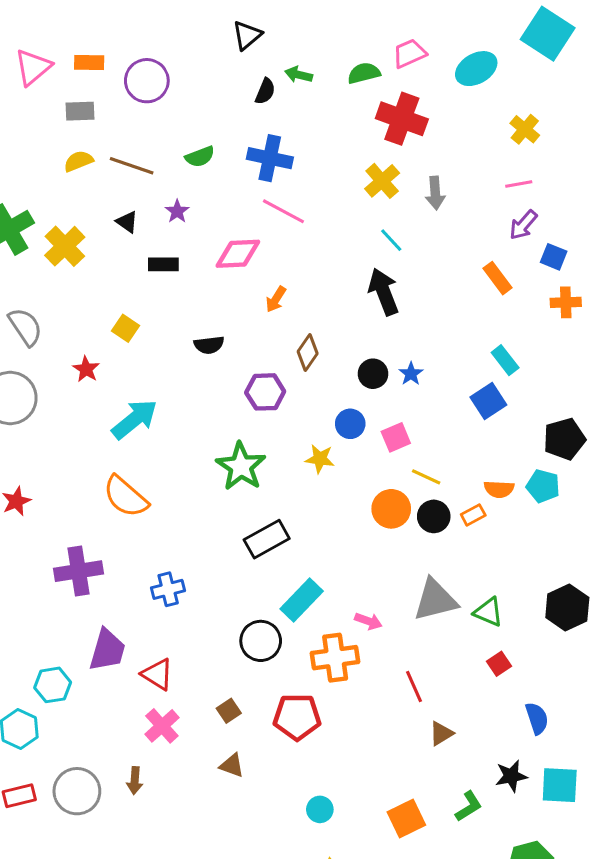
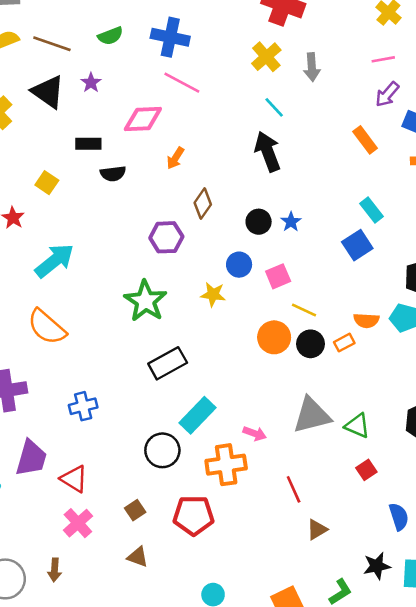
black triangle: (127, 222) -> (48, 92), size x1.8
black rectangle: (163, 264) -> (88, 144), moved
black semicircle: (209, 345) -> (113, 174), moved

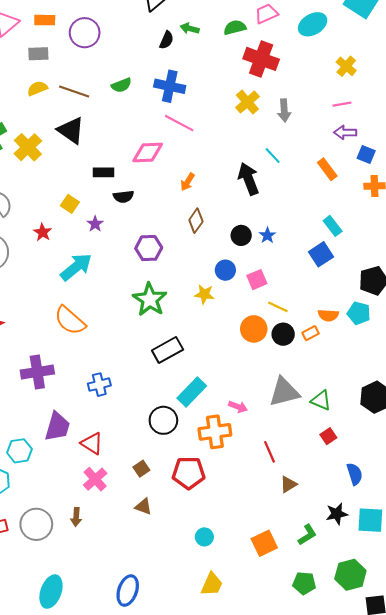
purple star: (91, 83) -> (95, 224), moved
purple arrow: (387, 94) -> (345, 132), turned 50
cyan line: (274, 107) -> (273, 156), moved
orange arrow: (175, 158) -> (188, 182), moved
purple hexagon: (166, 237) -> (149, 248), moved

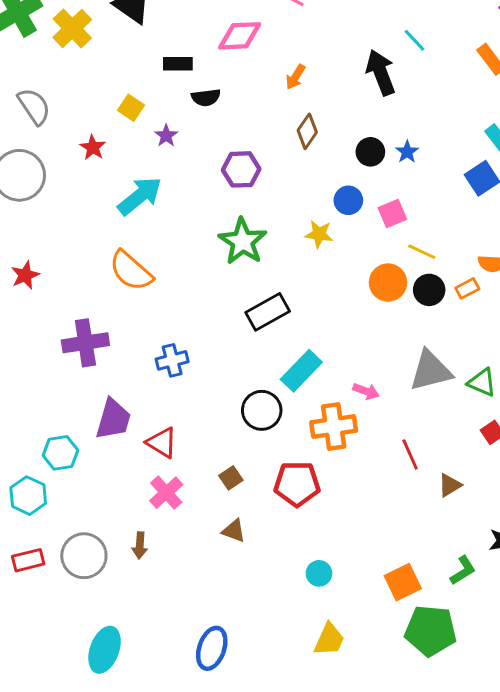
brown triangle: (288, 484) -> (450, 485), moved
green pentagon: (304, 583) -> (431, 631), moved, size x1.6

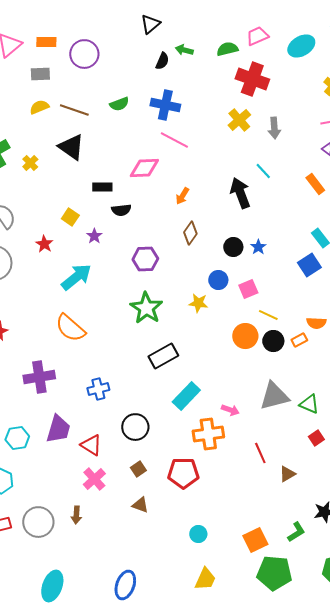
yellow cross: (72, 28) -> (30, 163), size x0.6
black circle: (262, 410) -> (135, 427), moved
cyan hexagon: (60, 453) -> (17, 438), moved

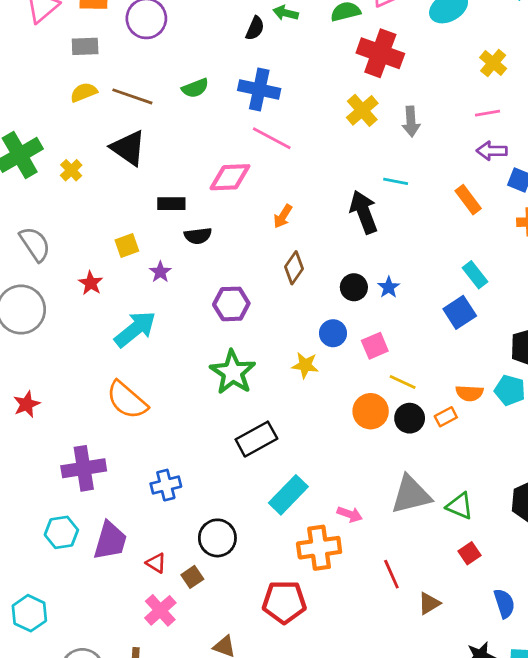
cyan line: (263, 171) -> (396, 181), turned -36
yellow square: (70, 217) -> (127, 245), turned 36
cyan hexagon: (17, 438) -> (61, 532), moved
red triangle: (91, 445) -> (156, 563), size x0.7
brown square: (138, 469) -> (192, 577), moved

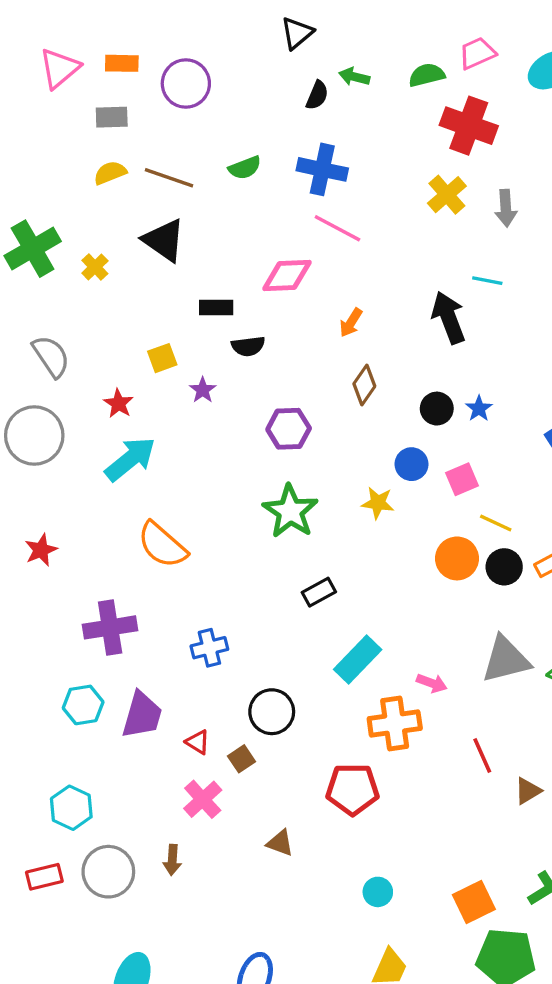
cyan arrow: (135, 329) -> (130, 459), moved
black rectangle: (256, 439) -> (319, 592), size x0.7
cyan hexagon: (29, 613) -> (71, 808), moved

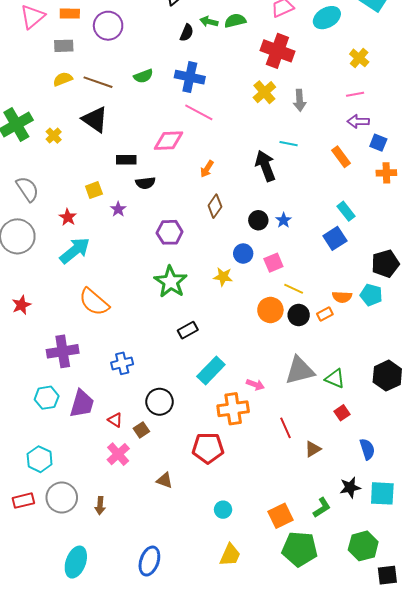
green semicircle: (427, 75) -> (235, 21), moved
brown arrow: (172, 860) -> (100, 506), moved

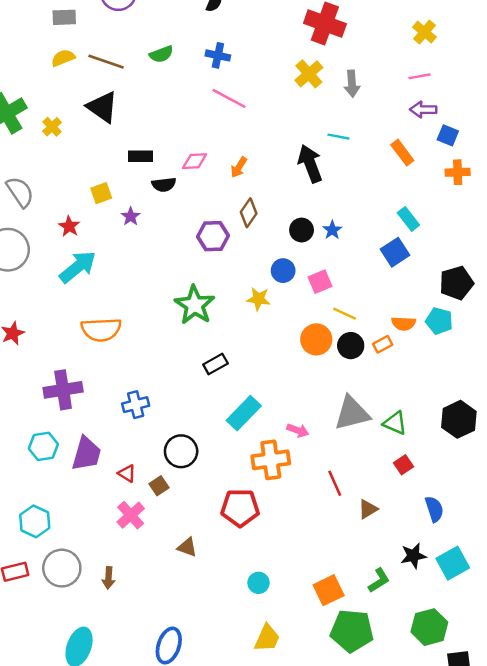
blue cross: (190, 77) -> (218, 55), size x0.7
pink diamond: (169, 141) -> (195, 161), moved, size x0.7
purple hexagon: (170, 232) -> (213, 236), moved
orange semicircle: (94, 302) -> (101, 330), turned -44
cyan square: (382, 493) -> (453, 563), turned -32

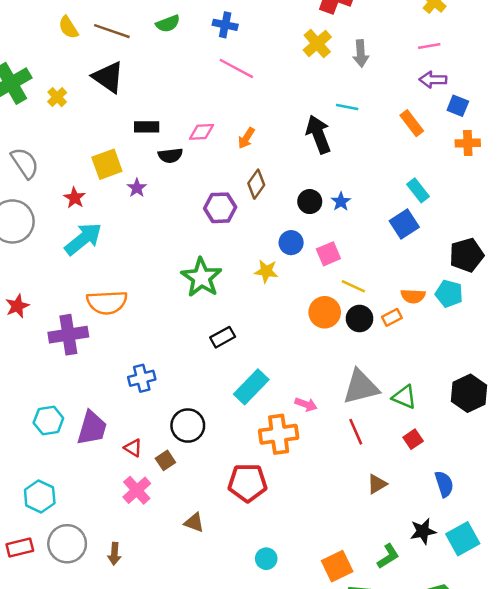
yellow semicircle: (63, 58) -> (68, 27), turned -100
yellow square: (101, 193) -> (107, 164), size x1.4
purple cross: (63, 390) -> (68, 335), moved
red line: (335, 483) -> (356, 432), moved

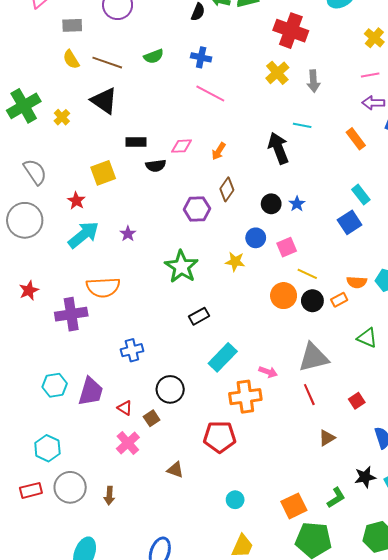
purple star: (137, 188) -> (128, 234), moved
green triangle: (404, 397) -> (367, 338), moved

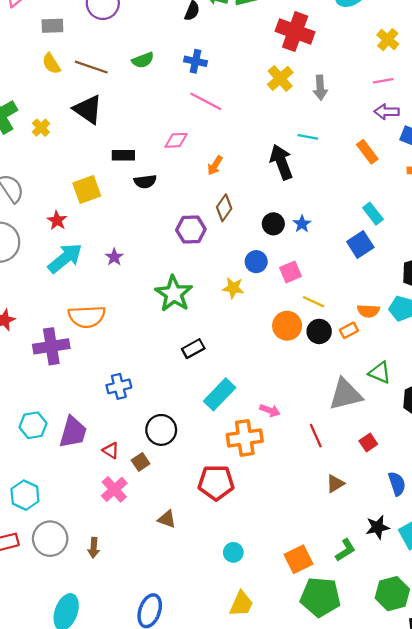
pink diamond: (181, 146) -> (176, 140), moved
gray triangle: (313, 357) -> (345, 394), moved

